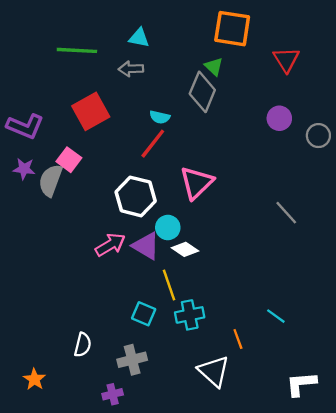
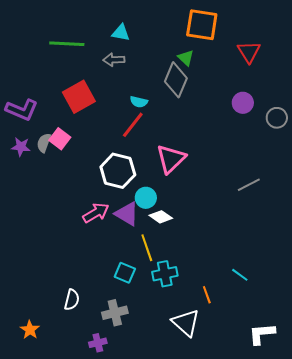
gray semicircle: (51, 180) -> (44, 143), moved, size x0.7
gray line: (286, 213) -> (249, 185), turned -75

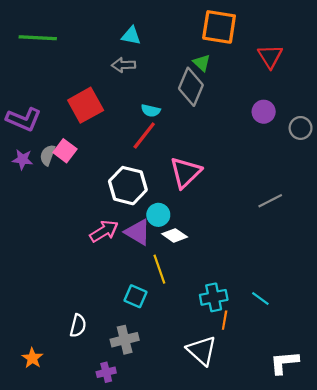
green line: (67, 44) -> (38, 38), moved
cyan cross: (165, 274) -> (214, 297), moved
orange line: (207, 295) -> (225, 320), turned 30

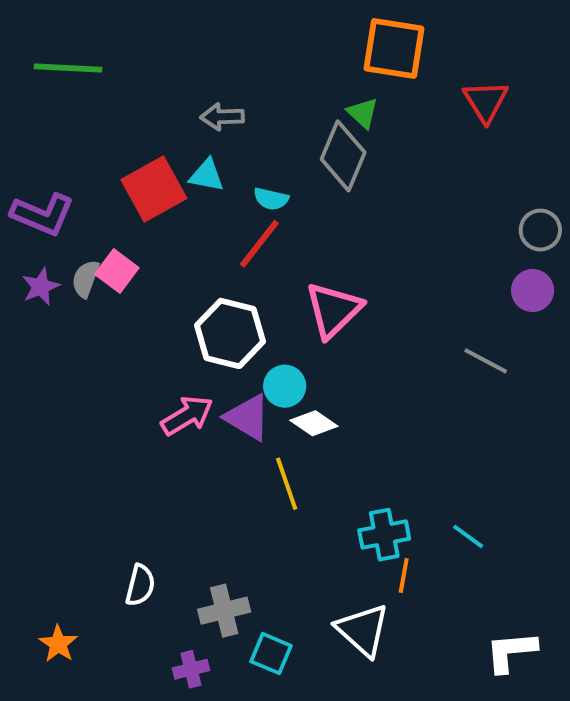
cyan triangle: (131, 36) -> (207, 175), moved
purple circle: (264, 112) -> (533, 291), moved
purple star: (23, 159) -> (41, 287), turned -30
gray line: (270, 201) -> (486, 361), turned 55
cyan square: (136, 296) -> (271, 654), moved

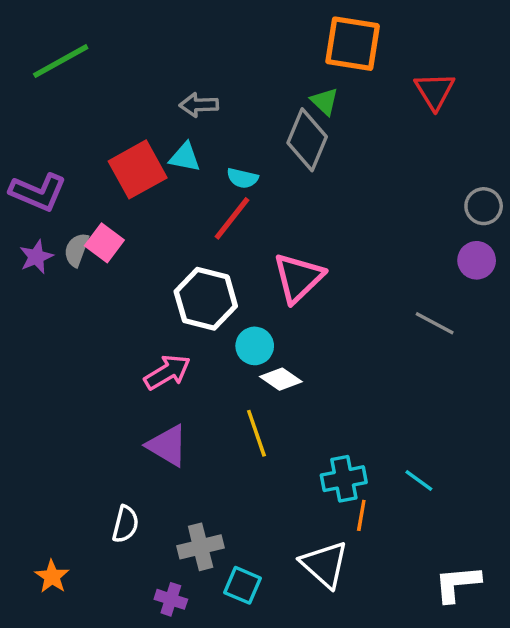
green line: (68, 68) -> (61, 61), turned -32
purple triangle: (248, 417) -> (167, 446), moved
purple cross: (191, 669) -> (171, 599), turned 32

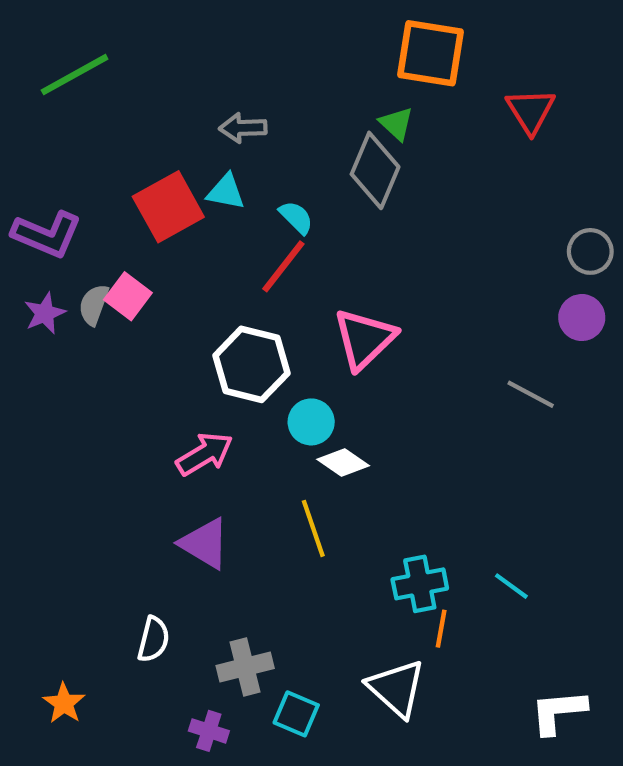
cyan semicircle: (242, 178) -> (296, 217), turned -148

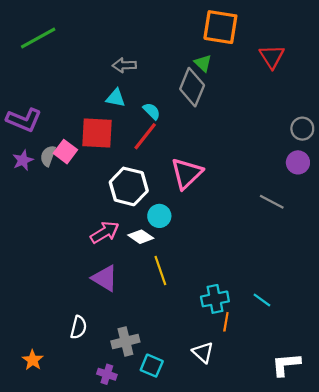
red square: (168, 207) -> (97, 133), moved, turned 32
white diamond: (343, 462) -> (141, 237), moved
white triangle: (396, 688) -> (203, 352), size x0.7

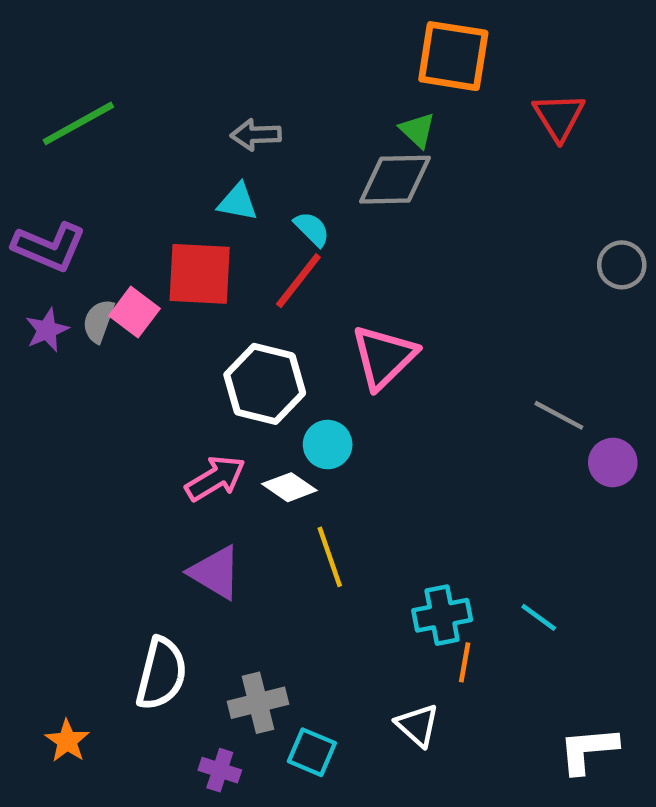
green line: (38, 38) -> (78, 123), moved
gray diamond: (192, 87) -> (395, 180), turned 66
purple circle: (298, 162) -> (613, 462), moved
white semicircle: (79, 327) -> (161, 674), size x1.5

